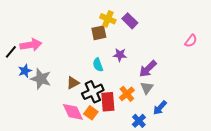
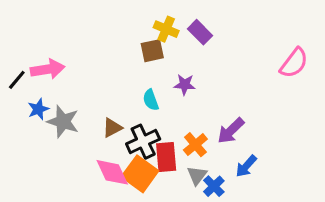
pink semicircle: (191, 41) -> (294, 63), size x1.5
purple arrow: (148, 69) -> (231, 131), moved
gray triangle: (147, 88) -> (197, 175), moved
orange square: (91, 113) -> (140, 174), size x1.6

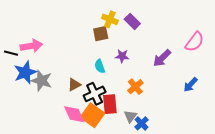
black line: (17, 80) -> (11, 53), turned 64
blue star: (38, 109) -> (25, 72), size x1.6
purple arrow: (231, 131) -> (162, 58), moved
orange cross: (195, 145) -> (135, 87), moved
blue arrow: (246, 166) -> (190, 85), moved

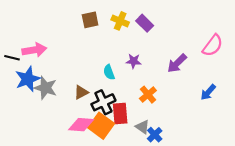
brown square: (101, 34) -> (90, 20), moved
pink diamond: (74, 114) -> (81, 125), turned -60
gray triangle: (130, 116) -> (142, 127), turned -32

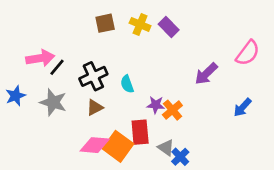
black line: (12, 58) -> (57, 67), moved, turned -64
purple star: (134, 61) -> (156, 105), moved
blue star: (28, 79) -> (16, 96), moved, size x0.7
black cross: (103, 102) -> (93, 76), moved

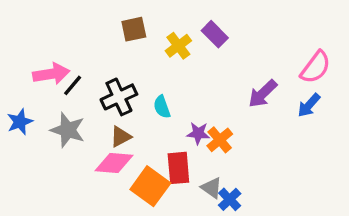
yellow cross: (140, 24) -> (178, 46), moved, turned 30
blue arrow: (243, 107) -> (309, 105), moved
pink diamond: (95, 145) -> (114, 163), moved

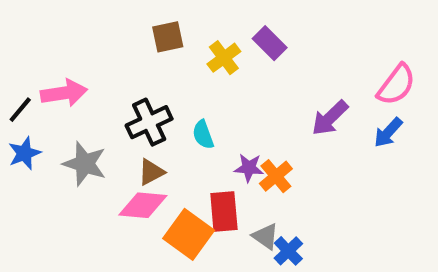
black line: (73, 85) -> (20, 110), moved

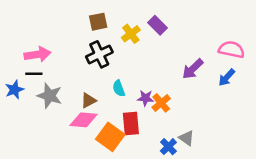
pink semicircle: (396, 85) -> (232, 50), turned -115
black line: (20, 110) -> (34, 74), moved, turned 49
black cross: (149, 122) -> (99, 54), moved
cyan semicircle: (203, 135) -> (119, 88), moved
gray triangle: (265, 236) -> (187, 138), moved

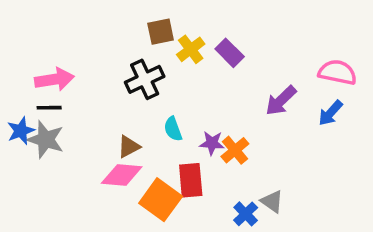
brown square: (98, 22) -> (161, 32), moved
purple rectangle: (158, 25) -> (230, 53), moved
gray star: (50, 96) -> (46, 140), moved

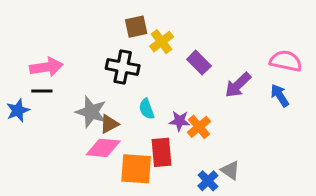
purple rectangle: (230, 53) -> (199, 63), moved
black cross: (145, 79) -> (123, 67), turned 36
blue arrow: (330, 113) -> (280, 95), turned 105
gray star: (46, 140) -> (91, 112), moved
orange square: (161, 200) -> (136, 169), turned -32

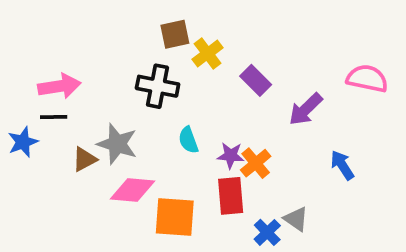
blue arrow: (280, 95) -> (342, 165), moved
brown triangle: (109, 124) -> (84, 159), moved
red rectangle: (162, 152) -> (231, 196), moved

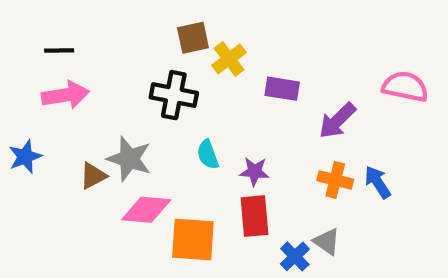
purple rectangle: (256, 80) -> (282, 89), turned -36
black line: (54, 117) -> (59, 50), moved
orange cross: (256, 163) -> (335, 180), moved, turned -36

